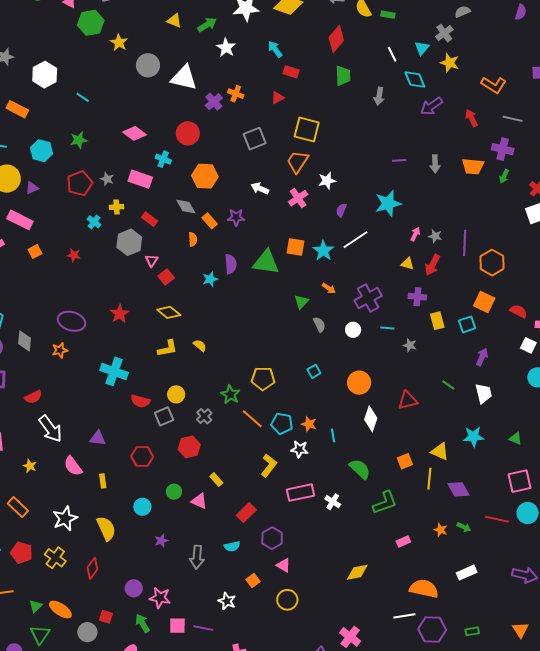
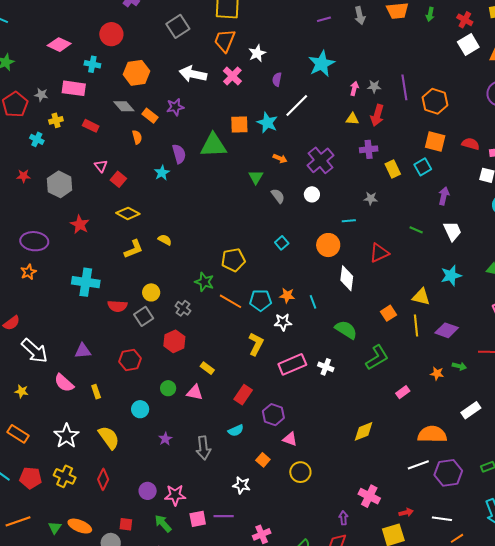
white arrow: (260, 188) -> (193, 74), size x1.5
gray hexagon: (129, 242) -> (60, 184), moved
cyan line: (387, 328) -> (349, 221), moved
purple diamond: (458, 489) -> (447, 330), turned -30

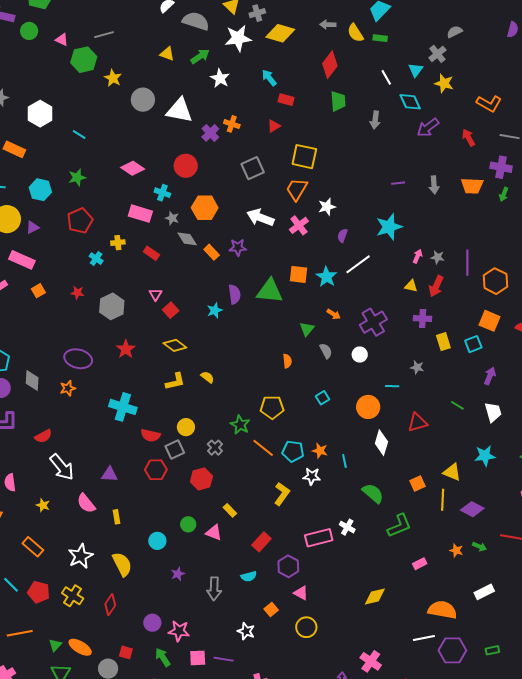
gray star: (41, 95) -> (172, 218), moved
orange semicircle: (137, 137) -> (287, 361), moved
red hexagon: (130, 360) -> (156, 470), moved
pink rectangle: (292, 364) -> (319, 538), moved

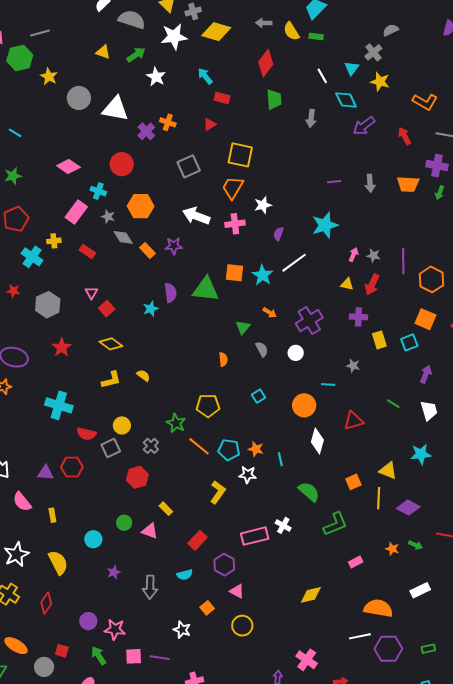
pink rectangle: (140, 214) -> (76, 212), turned -70
pink cross: (299, 225) -> (235, 224), turned 30
cyan cross: (96, 259) -> (32, 257), size x1.5
red hexagon: (156, 470) -> (72, 467), moved

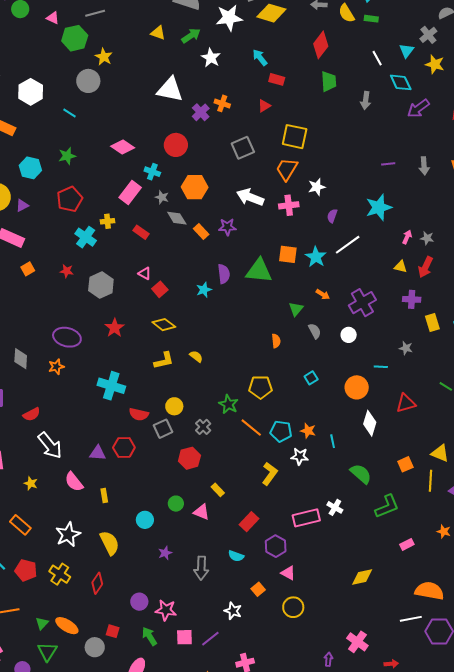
gray circle: (79, 98) -> (88, 81), moved
pink triangle: (91, 293) -> (145, 273), turned -32
cyan semicircle: (185, 575) -> (236, 556), turned 35
purple line: (160, 658) -> (210, 639), turned -48

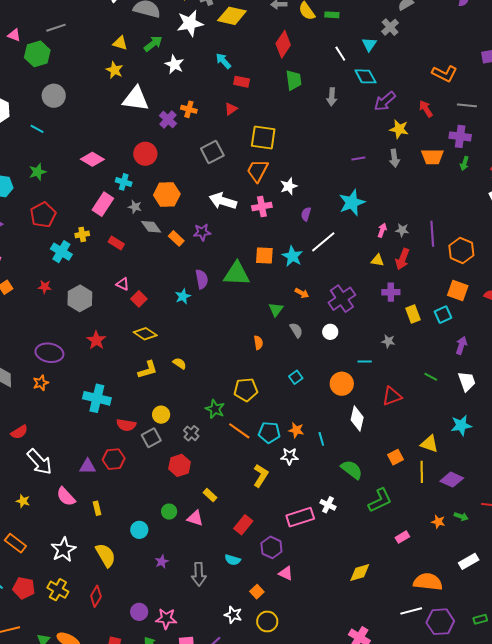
yellow star: (104, 57) -> (114, 70), moved
yellow star: (435, 64) -> (399, 129), moved
yellow circle: (293, 607) -> (267, 621), moved

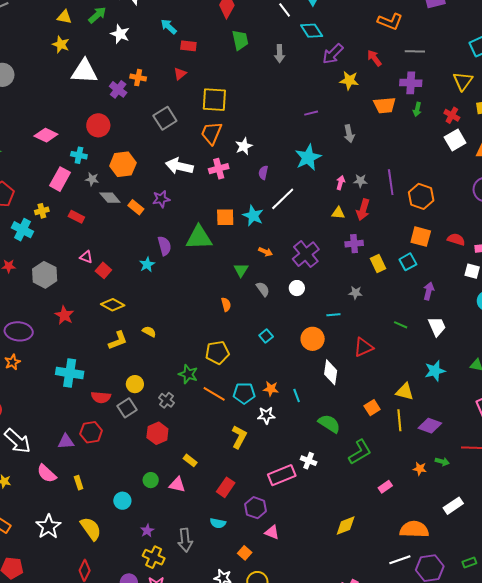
gray arrow: (394, 158) -> (349, 134), moved
yellow cross: (58, 590) -> (154, 557), moved

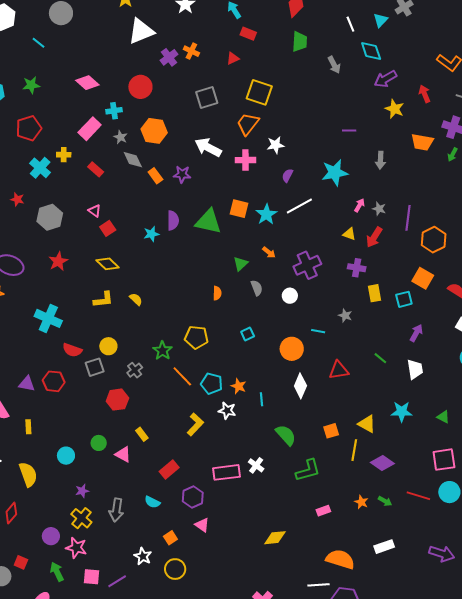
gray arrow: (280, 54) -> (334, 65), turned -42
white triangle: (84, 71) -> (141, 31), turned -40
cyan cross: (79, 155) -> (114, 111), turned -35

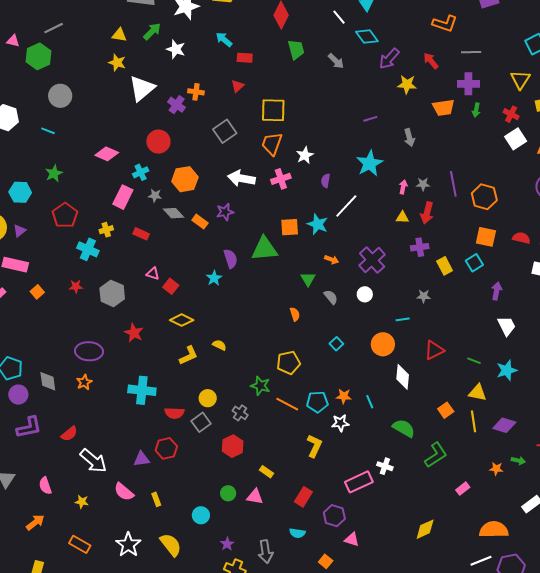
green line: (380, 358) -> (474, 361), moved

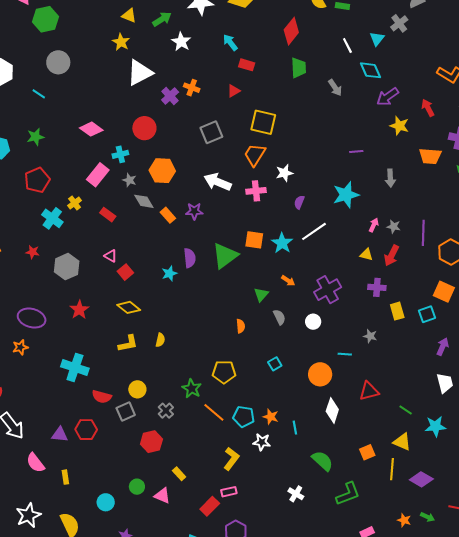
yellow cross: (106, 230) -> (75, 203), turned -32
green triangle: (264, 249) -> (225, 256), turned -44
yellow semicircle: (219, 345) -> (160, 340), turned 64
pink rectangle: (359, 482) -> (229, 492), moved, size x0.6

